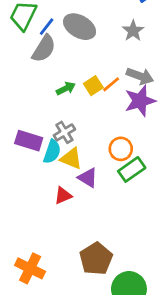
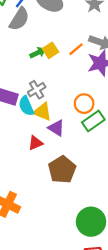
yellow square: (93, 86) -> (50, 50), moved
cyan semicircle: (52, 152) -> (26, 106), turned 138
brown pentagon: (96, 259) -> (62, 170), moved

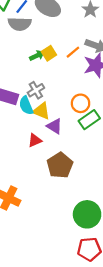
gray semicircle: (19, 19) -> (20, 24), turned 60

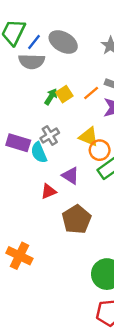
green arrow: (37, 55) -> (51, 97), turned -32
yellow triangle: (41, 111) -> (89, 137), moved

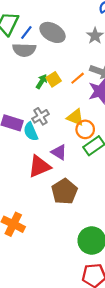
red triangle: (49, 191) -> (39, 166), size x1.6

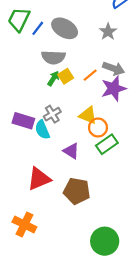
gray semicircle: (24, 50) -> (53, 57), moved
red triangle: (39, 166) -> (39, 179), moved
brown pentagon: (64, 191) -> (77, 191), turned -30

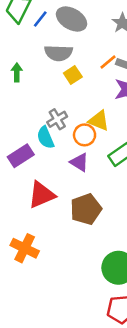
orange line: (90, 75) -> (108, 62), moved
green arrow: (53, 78) -> (17, 72), moved, turned -32
purple rectangle: (23, 121) -> (21, 156), moved, turned -50
orange circle: (98, 127) -> (85, 135), moved
brown pentagon: (77, 191) -> (86, 209), turned -30

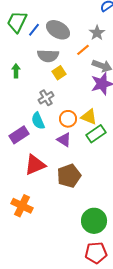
orange line: (108, 62) -> (83, 50), moved
gray cross: (57, 119) -> (46, 98), moved
yellow triangle: (99, 121) -> (89, 117), moved

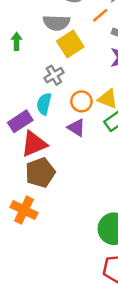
yellow square: (59, 73) -> (70, 44), size x1.5
cyan semicircle: (38, 121) -> (44, 104), turned 36
red triangle: (35, 165) -> (34, 144), moved
brown pentagon: (69, 176) -> (40, 173), moved

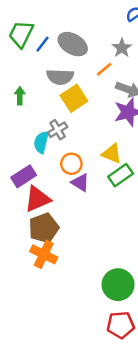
orange circle: (81, 101) -> (71, 164), moved
cyan semicircle: (44, 104) -> (41, 142), moved
orange cross: (24, 210) -> (44, 254), moved

